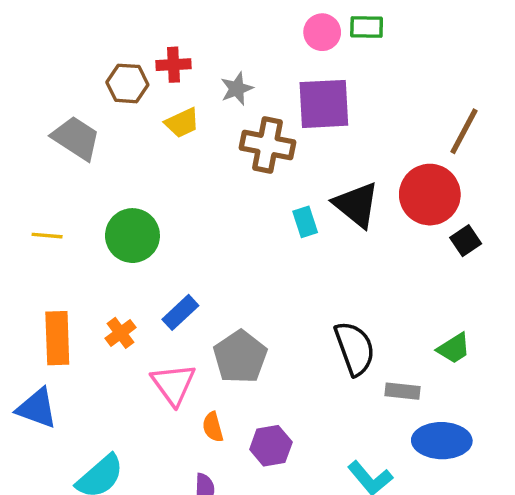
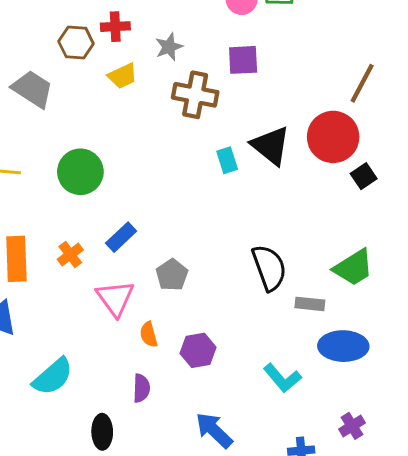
purple square: (324, 104) -> (243, 60), size x0.7
green trapezoid: (454, 348) -> (353, 268), size x1.4
gray pentagon: (240, 357) -> (172, 275), size x0.7

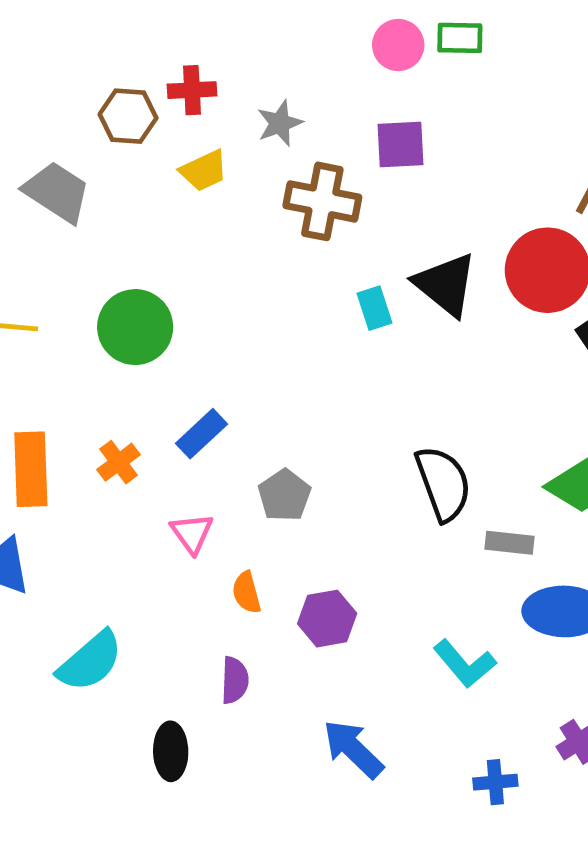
pink triangle: (115, 298) -> (192, 533), size x0.7

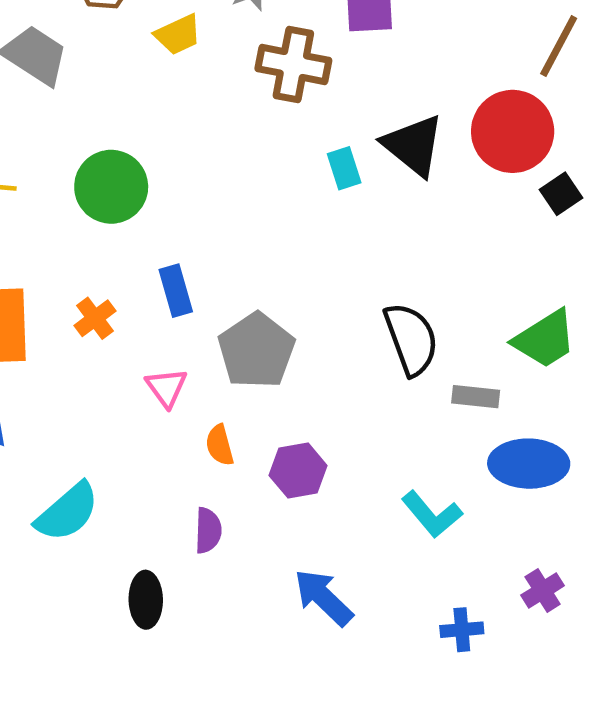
blue rectangle: (201, 434) -> (176, 291), turned -63
gray pentagon: (284, 495) -> (256, 351), size x1.5

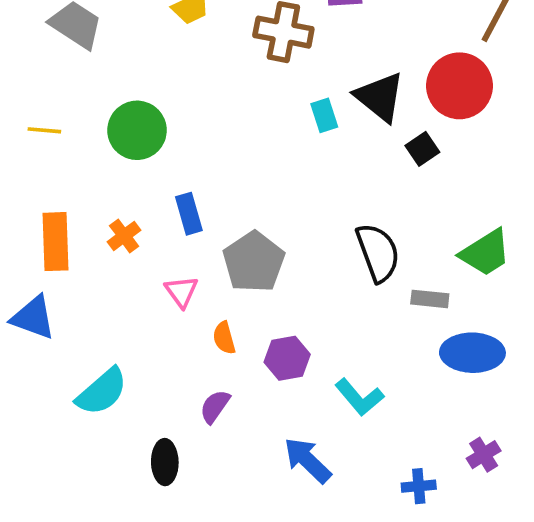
black square: (561, 194) -> (422, 149), moved
cyan L-shape: (432, 514) -> (359, 397), moved
purple semicircle: (208, 530) -> (215, 406), turned -147

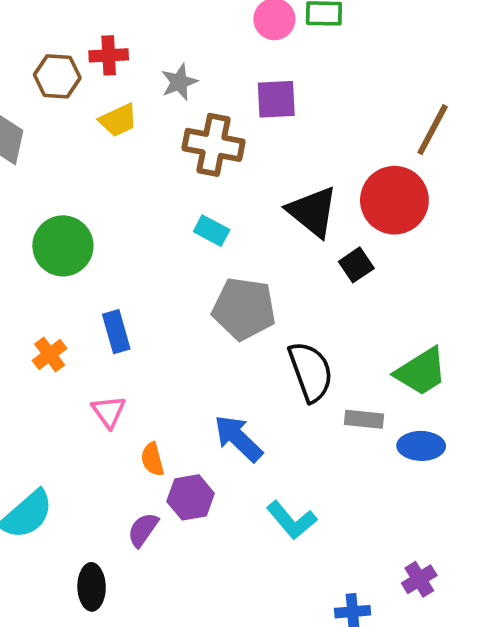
cyan rectangle: (324, 115) -> (212, 231), moved, turned -44
gray pentagon: (254, 262) -> (244, 309), moved, turned -30
blue ellipse: (472, 353) -> (421, 446), moved, size x0.7
purple hexagon: (287, 358) -> (191, 497), moved
blue arrow: (308, 460) -> (238, 438), moved

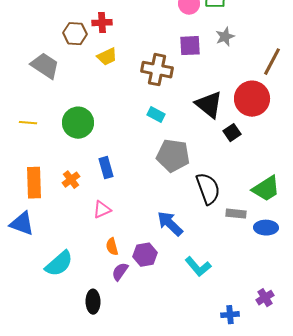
gray star: (179, 82) -> (225, 37), moved
pink triangle: (109, 412) -> (102, 210), turned 42
orange semicircle: (152, 459) -> (112, 247), moved

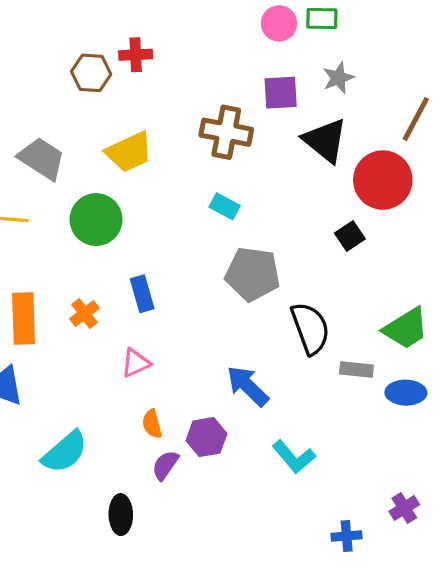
yellow trapezoid: (107, 57) -> (129, 152), moved, size x1.4
gray trapezoid: (45, 66) -> (42, 159), moved
black triangle: (209, 105) -> (325, 140), moved

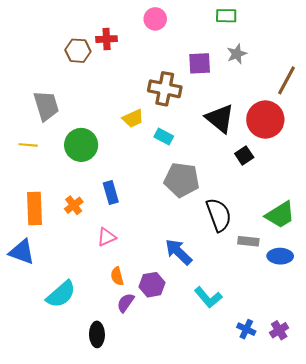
pink circle: (279, 23) -> (155, 19), moved
black triangle: (325, 140) -> (220, 118), moved
yellow trapezoid: (129, 152) -> (133, 118), moved, size x0.7
gray trapezoid: (42, 159) -> (46, 106), turned 40
blue cross: (347, 536) -> (246, 329), moved, turned 30

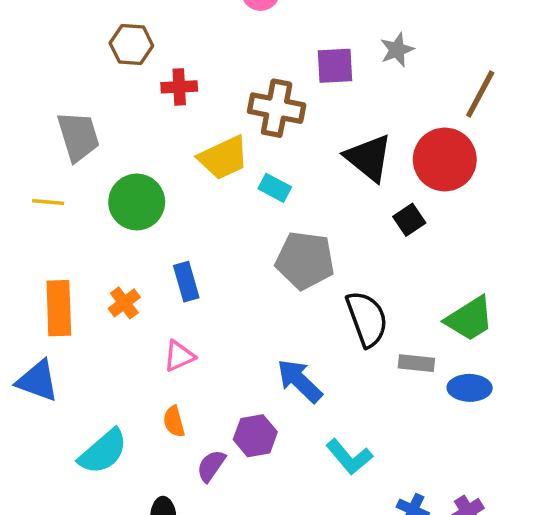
red cross: (107, 39) -> (179, 87), moved
yellow trapezoid: (133, 118) -> (223, 158), size x1.4
orange semicircle: (117, 276) -> (174, 422), moved

